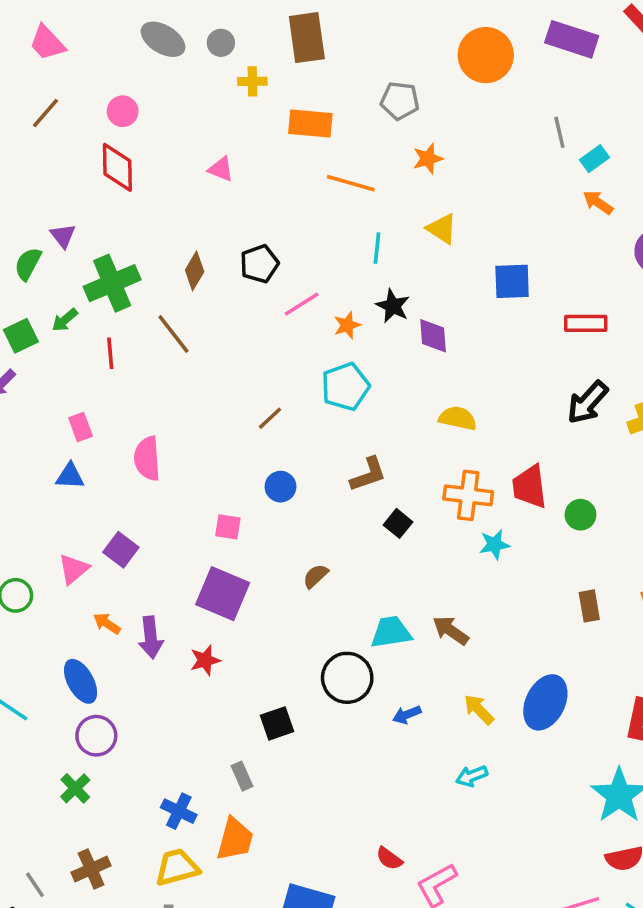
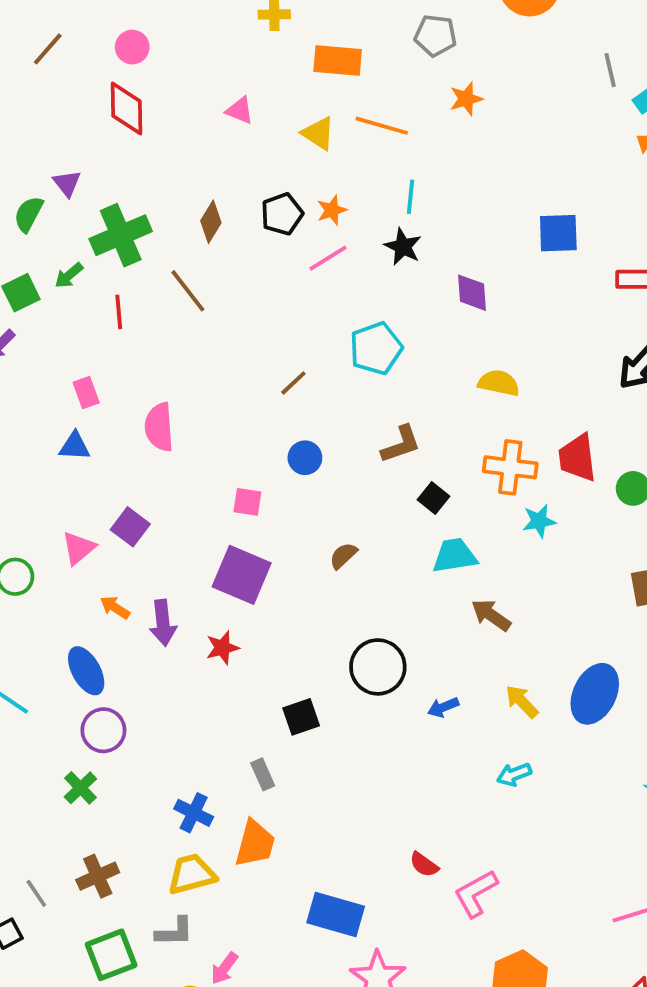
yellow triangle: (442, 229) -> (318, 133), moved
black star: (393, 306) -> (403, 247), moved
orange star: (347, 325) -> (332, 210), moved
cyan trapezoid: (391, 632) -> (455, 556), moved

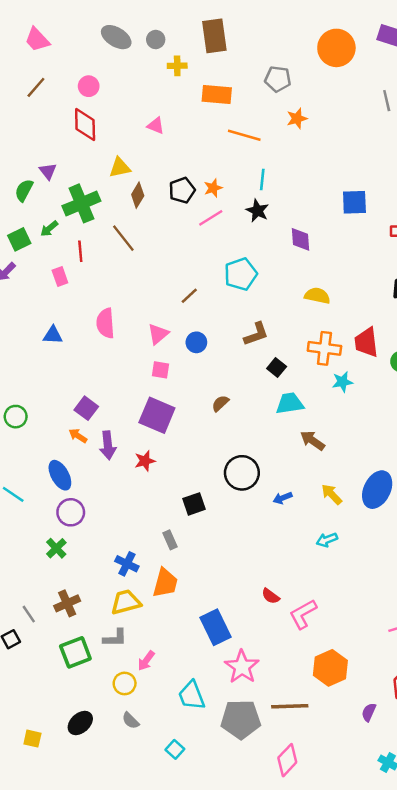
yellow triangle: (318, 133) -> (120, 168), moved, turned -45
pink rectangle: (86, 392) -> (60, 277), moved
purple square: (130, 527) -> (86, 408), moved
pink triangle: (78, 548) -> (158, 334), moved
blue rectangle: (336, 914) -> (216, 627), turned 48

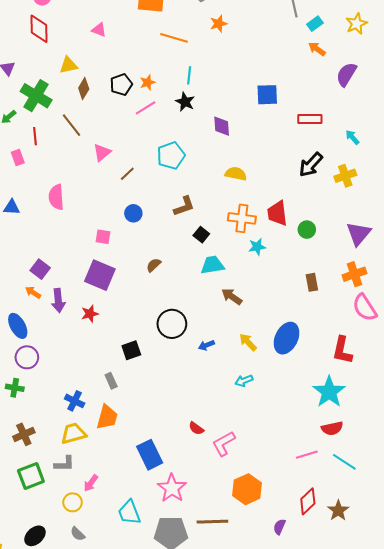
green cross: (81, 203) -> (36, 96), turned -36
pink triangle: (158, 334) -> (102, 152), moved
green cross: (56, 548) -> (15, 388), turned -36

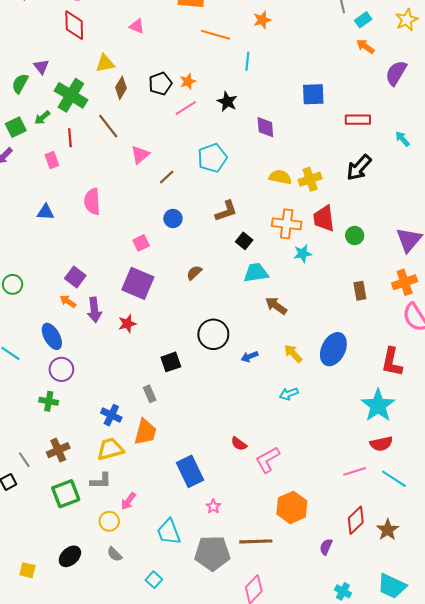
cyan line: (189, 75) -> (247, 61), moved
yellow cross: (345, 176) -> (310, 179), moved
pink square: (103, 237) -> (141, 243), turned -35
pink star: (172, 488) -> (213, 506), size x0.5

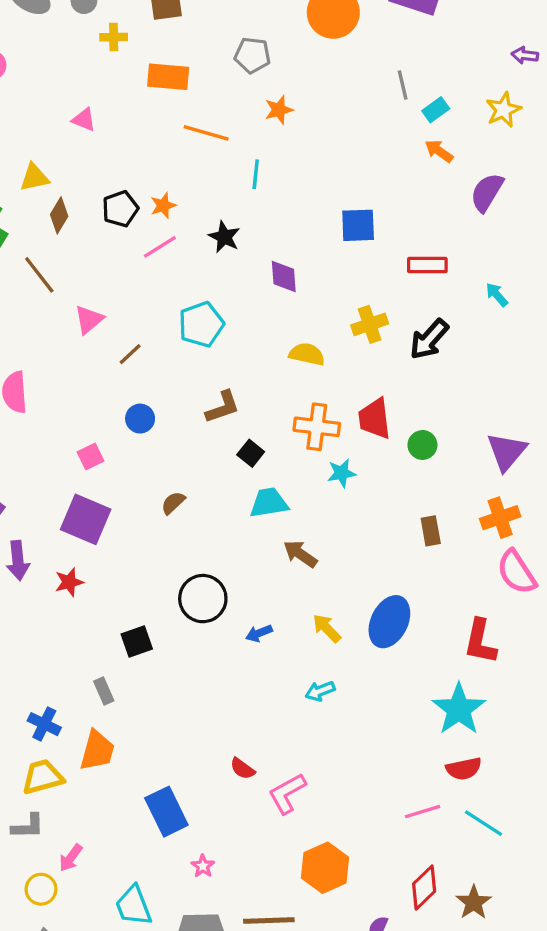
yellow cross: (310, 179) -> (370, 324), moved

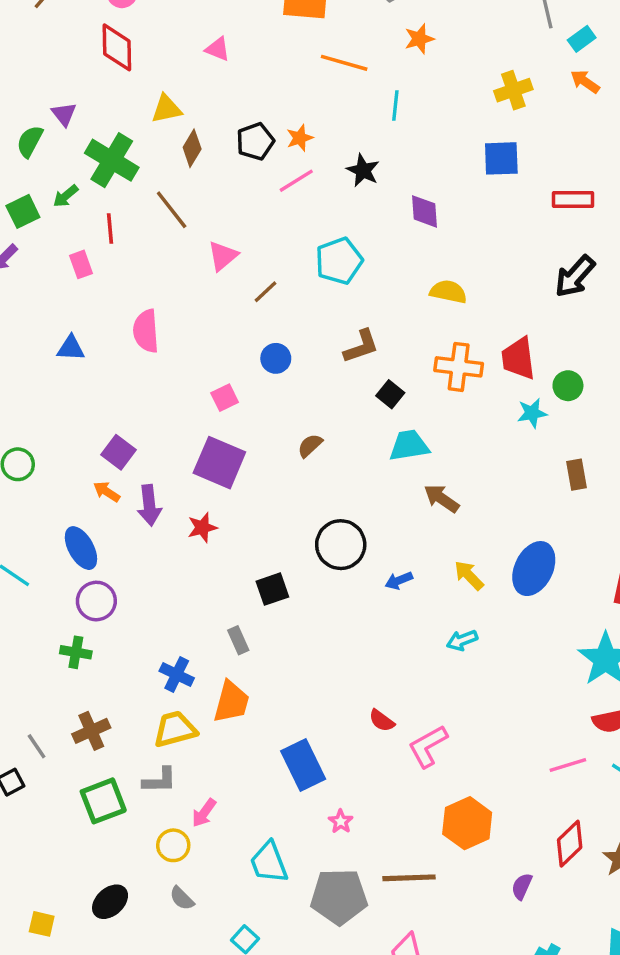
yellow cross: (370, 324) -> (513, 90), moved
cyan star: (342, 473) -> (532, 413), moved

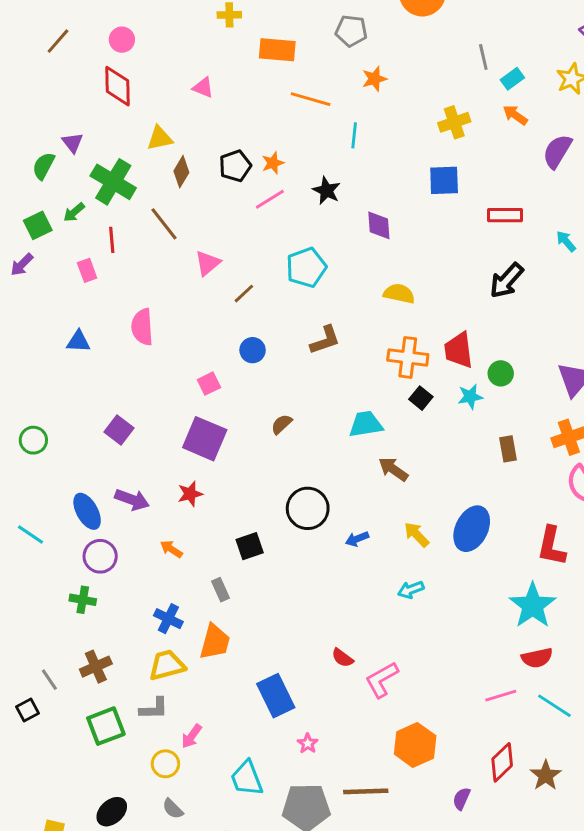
black square: (390, 394) -> (421, 398), moved
orange arrow: (107, 492) -> (171, 549), moved
purple arrow: (149, 505) -> (132, 500), moved, turned -64

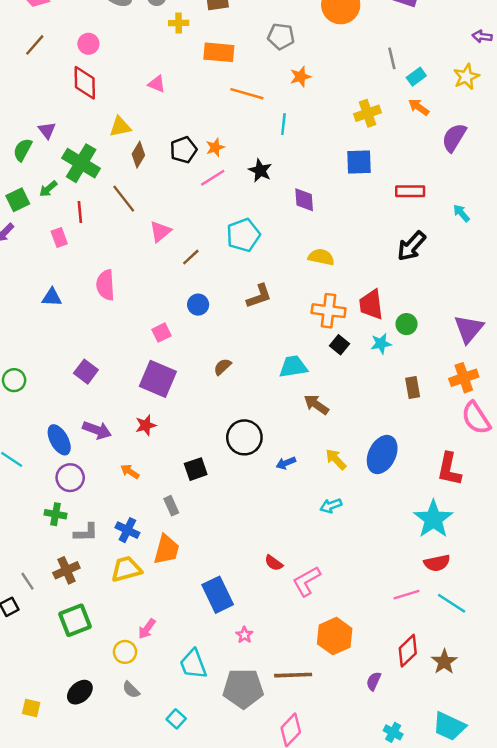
gray L-shape: (154, 709) -> (86, 532), moved

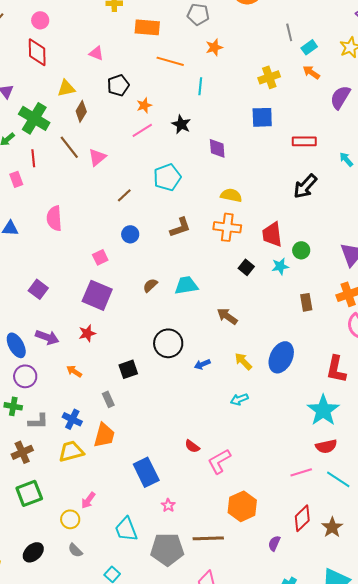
black pentagon: (183, 150) -> (118, 85), moved
pink triangle: (160, 231) -> (97, 157), moved
orange cross: (329, 311) -> (227, 227), moved
cyan trapezoid: (293, 367) -> (186, 285), moved

